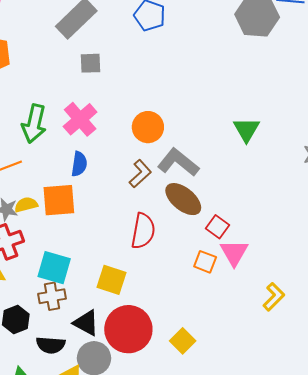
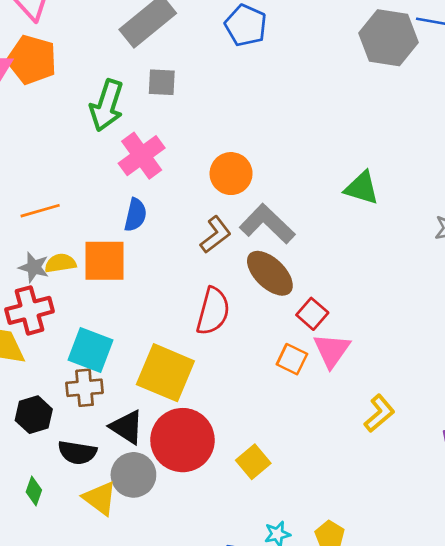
green arrow: (34, 124) -> (107, 105), moved
green triangle: (246, 130) -> (362, 188), turned -48
yellow square: (111, 280) -> (165, 373), size x1.4

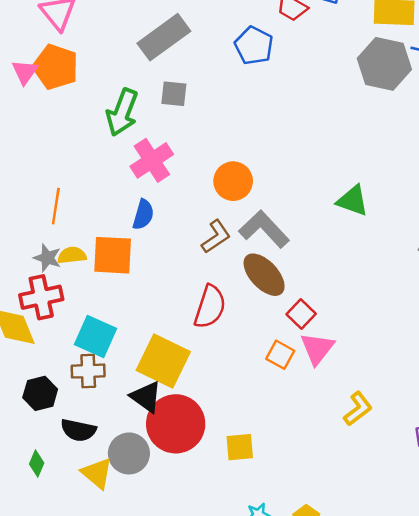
orange line: (40, 211) -> (56, 206), turned -68
black triangle: (127, 427) -> (146, 397), moved
yellow square: (253, 462) -> (240, 447), turned 32

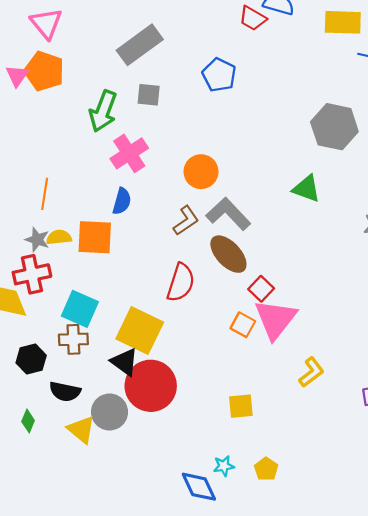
blue pentagon: (254, 46) -> (219, 75), moved
gray hexagon: (384, 64) -> (334, 127), moved
pink triangle: (317, 348) -> (275, 319), size x1.4
yellow square: (240, 447) -> (241, 406), moved

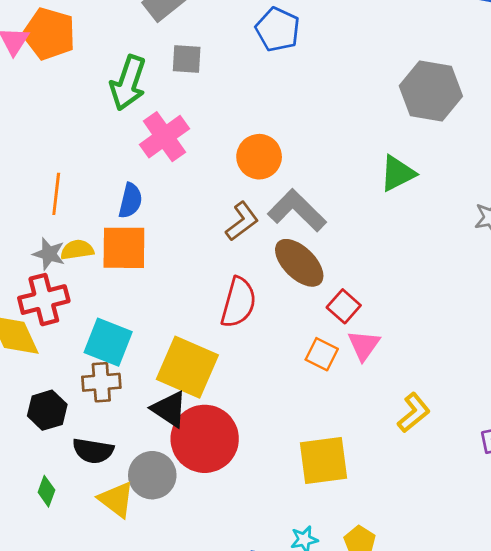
green triangle: (306, 189) -> (398, 173), turned -44
blue semicircle: (122, 201) -> (130, 201), moved
pink triangle: (275, 319) -> (364, 345), size x0.6
yellow square: (241, 406) -> (323, 461), size x1.5

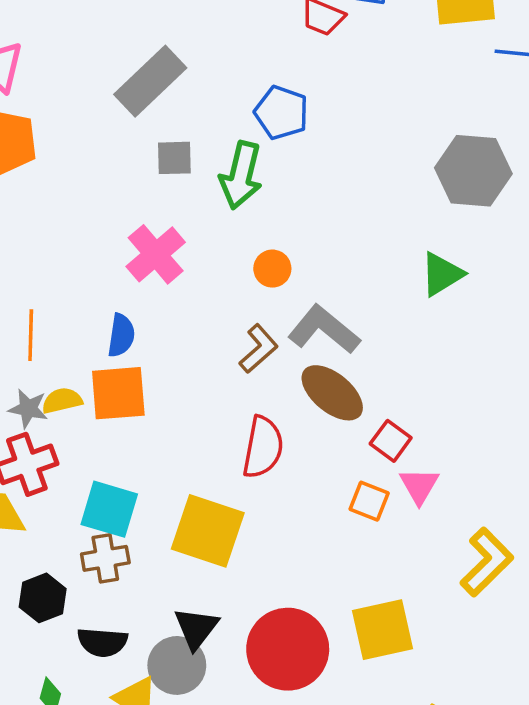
green arrow: (128, 83) -> (241, 175), moved
orange circle: (259, 157) -> (272, 269), size x0.7
black triangle: (169, 409) -> (196, 628), moved, turned 39
yellow L-shape: (414, 413) -> (487, 562), size x1.4
red circle: (205, 439) -> (288, 649), moved

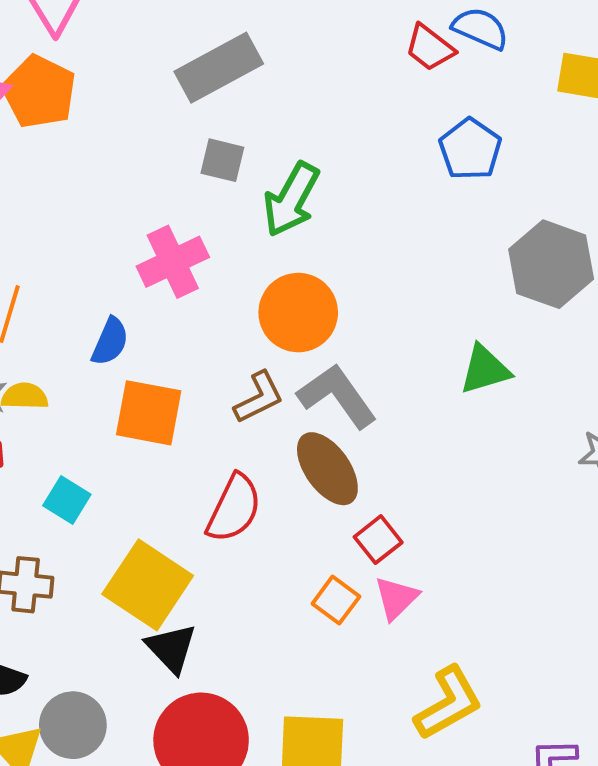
blue pentagon: (281, 113) -> (470, 149), moved
orange circle: (272, 269) -> (298, 313), size x1.8
orange square: (118, 393) -> (149, 413), moved
cyan square: (109, 509) -> (67, 500), moved, size x0.7
black triangle: (196, 628) -> (171, 648), moved, turned -36

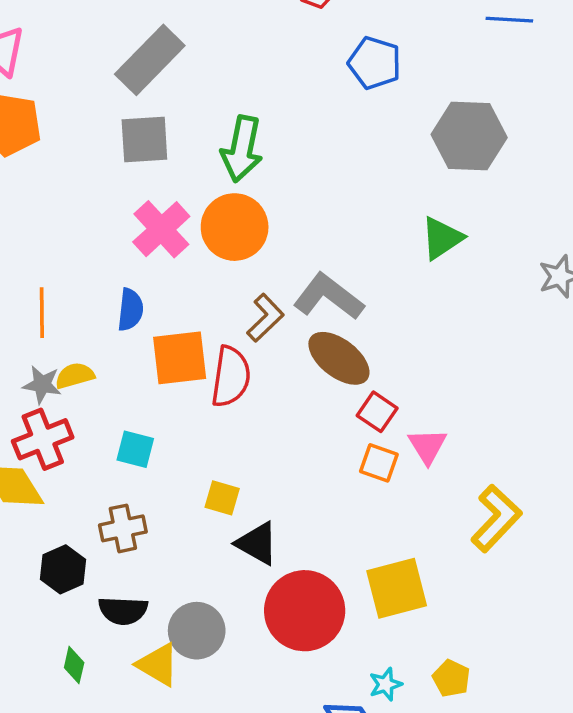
gray square: (222, 160) -> (144, 140), moved, size x1.4
orange circle: (298, 313) -> (235, 227), moved
red semicircle: (234, 508) -> (231, 377), moved
red square: (378, 540) -> (377, 412), moved
yellow square: (148, 585) -> (222, 498), size x0.5

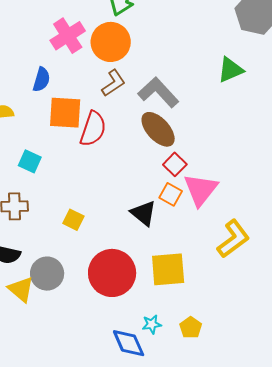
brown L-shape: (265, 318) -> (113, 83), moved
pink triangle: (427, 446) -> (201, 190), size x1.5
yellow square: (222, 498) -> (73, 220), moved
black triangle: (257, 543) -> (143, 213), moved

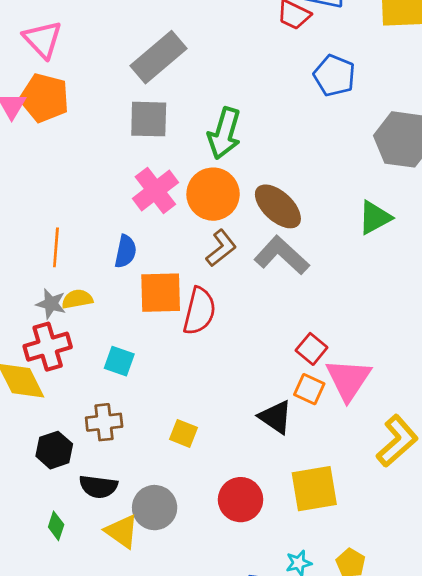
brown ellipse: (158, 129) -> (278, 206), moved
red circle: (112, 273) -> (241, 500), size x0.7

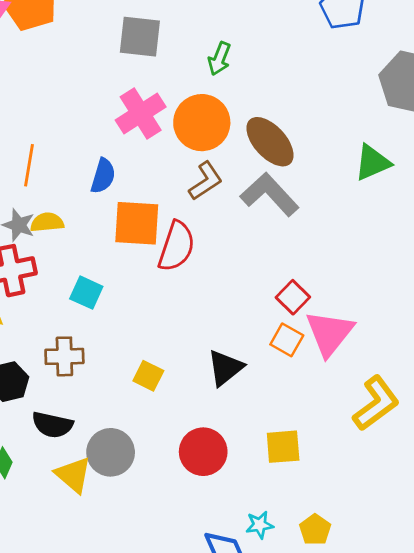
green arrow: (224, 133) -> (219, 59), size x0.6
black triangle: (275, 417) -> (225, 368), moved, turned 42
yellow square: (314, 489) -> (283, 447), size x0.7

